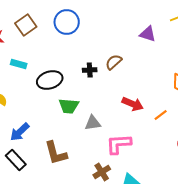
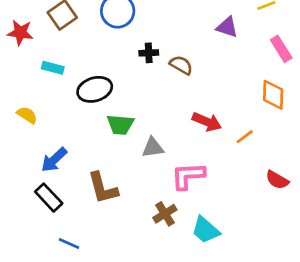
brown semicircle: (114, 62) -> (181, 65), turned 72
black cross: (90, 70) -> (149, 53), moved

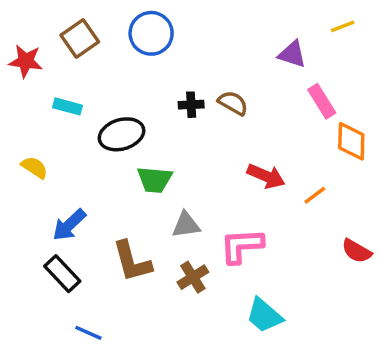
pink rectangle: (281, 49) -> (322, 101), moved
black cross: (149, 53) -> (191, 105), moved
gray triangle: (153, 148) -> (186, 225), moved
brown cross: (165, 214) -> (193, 277), moved

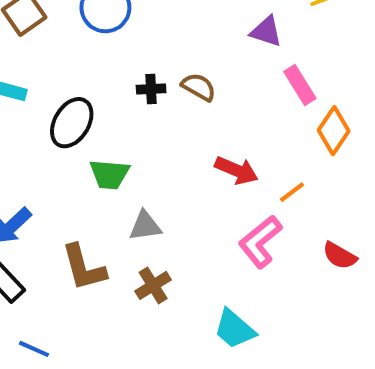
black ellipse: (122, 134) -> (72, 123), turned -42
orange diamond: (351, 141) -> (334, 131), turned 33
pink L-shape: (242, 246) -> (260, 242), moved, turned -36

